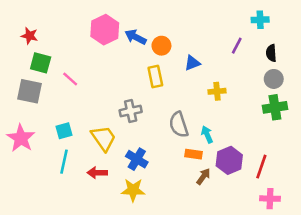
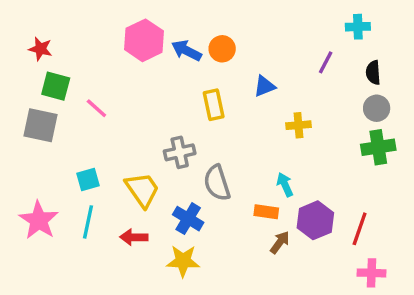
orange circle: (161, 46) -> (222, 49), moved
gray semicircle: (179, 125) -> (217, 183), moved
pink star: (21, 138) -> (39, 220), moved

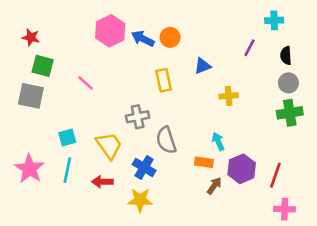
pink line: (96, 108) -> (85, 83), moved

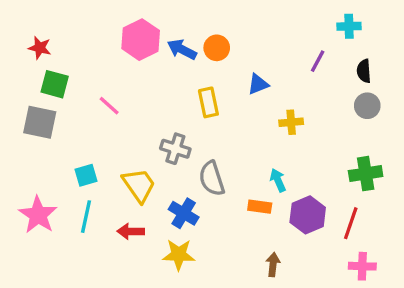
green cross: (290, 113) -> (366, 174), moved
gray cross: (138, 117) -> (175, 149), turned 30
brown arrow: (214, 186) -> (273, 265), moved, turned -30

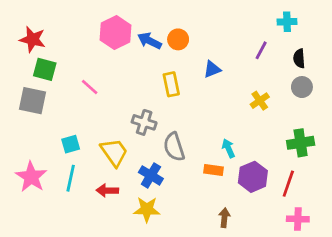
red star: (40, 48) -> (33, 39), size x1.4
yellow cross: (291, 122) -> (260, 101), moved, turned -30

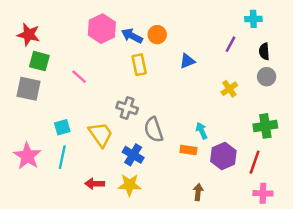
yellow rectangle: (171, 84) -> (139, 65), moved
red arrow: (107, 190) -> (95, 184), moved

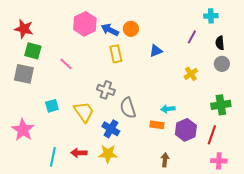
cyan arrow: (202, 131) -> (168, 109), turned -72
cyan line: (62, 157) -> (53, 157), moved

